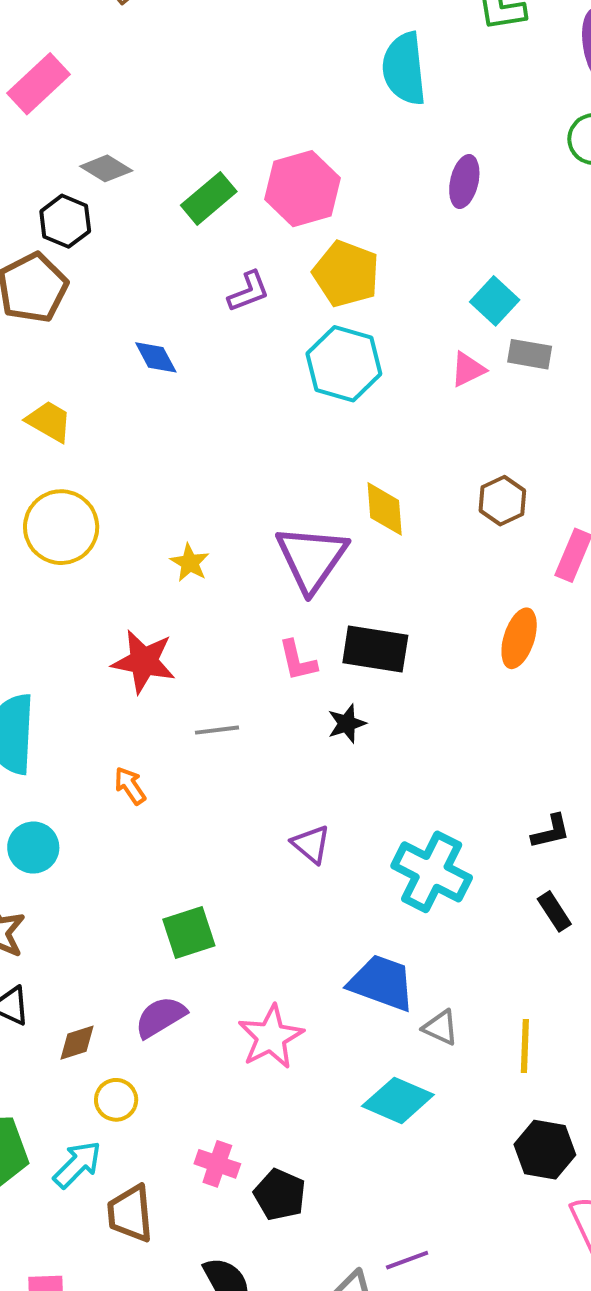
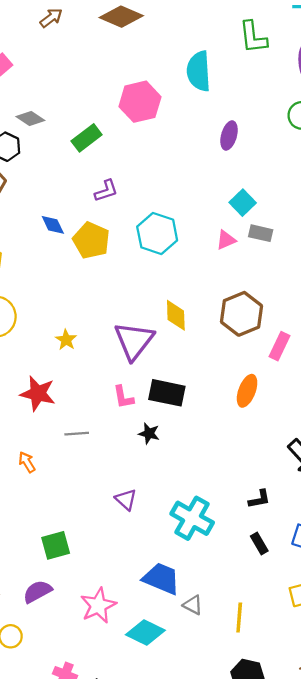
pink hexagon: (303, 189) -> (140, 102), moved
yellow pentagon: (346, 274) -> (91, 240), moved
brown hexagon: (502, 501) -> (242, 314), size x1.6
black star: (347, 724) -> (149, 433), turned 30
cyan diamond: (398, 1100) -> (145, 633), moved

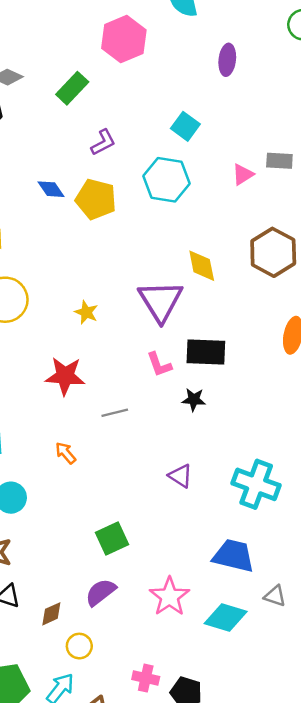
cyan square: (243, 203) -> (185, 126), moved
gray triangle: (193, 605) -> (275, 596), moved

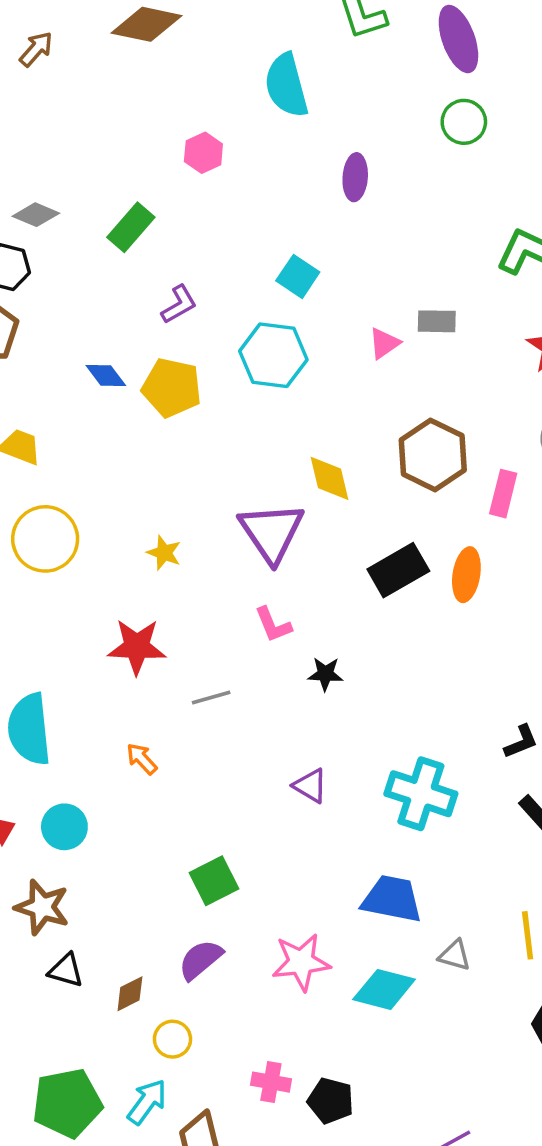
pink hexagon: (124, 39) -> (203, 153), size x0.6
black rectangle: (206, 352) -> (398, 570), moved, turned -30
pink star: (169, 597) -> (301, 962), turned 30

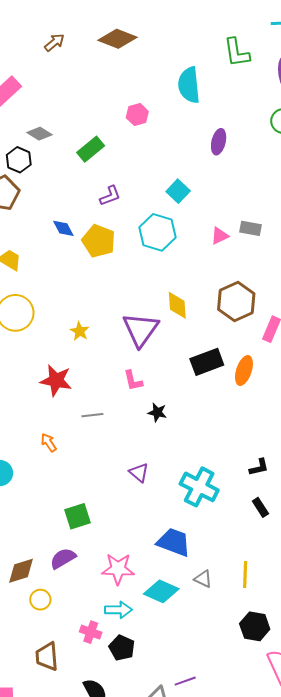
brown diamond: (130, 994) -> (21, 571), size x1.4
cyan arrow: (147, 1102) -> (118, 610), moved, turned 44

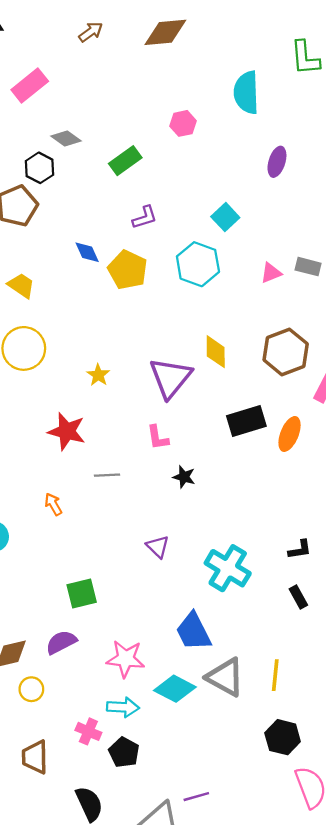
brown diamond: (117, 39) -> (165, 32), turned -30
blue trapezoid: (174, 542) -> (193, 632), turned -141
gray triangle: (203, 579) -> (225, 677), size x1.8

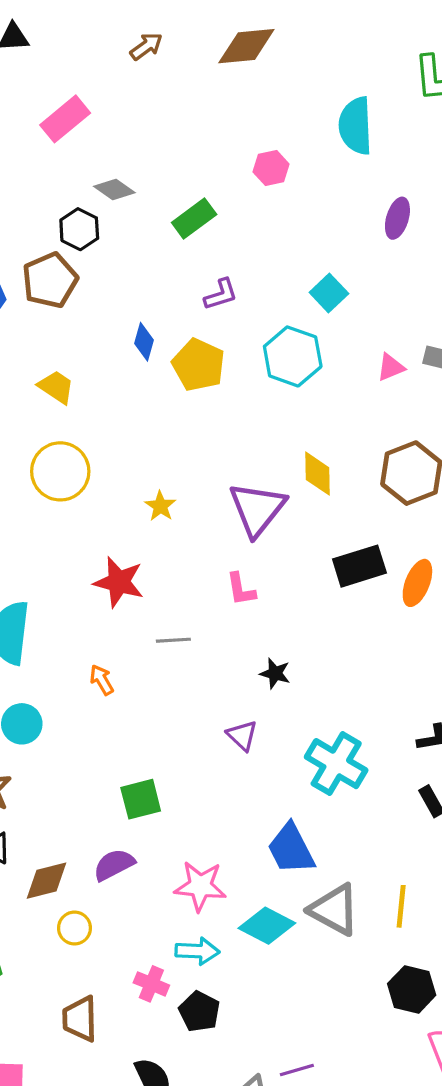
blue diamond: (87, 252) -> (144, 342), turned 40
black star: (184, 477) -> (275, 673), moved

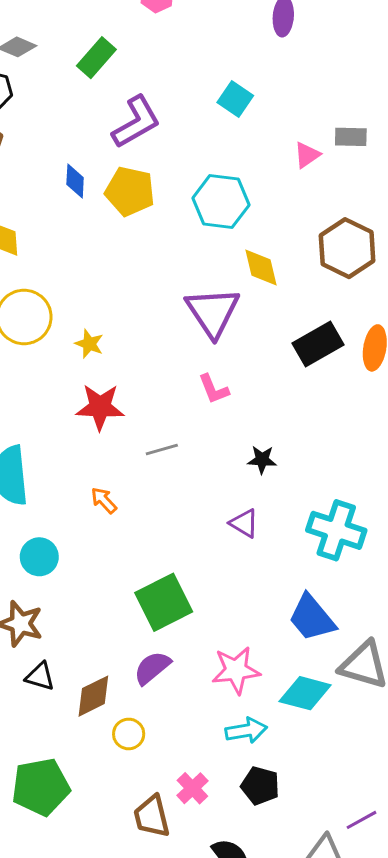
purple L-shape: (221, 294) -> (136, 122), size x1.6
cyan hexagon: (293, 356) -> (221, 201), moved
yellow star: (160, 506) -> (89, 344), moved
green square: (141, 799) -> (164, 602), size x1.4
pink cross: (151, 984) -> (192, 788), moved, turned 36

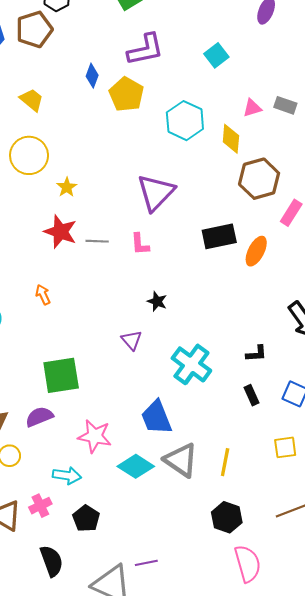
yellow diamond: (261, 267) -> (231, 139), moved
gray line: (162, 450) -> (97, 241), moved
cyan arrow: (246, 731) -> (67, 476), moved

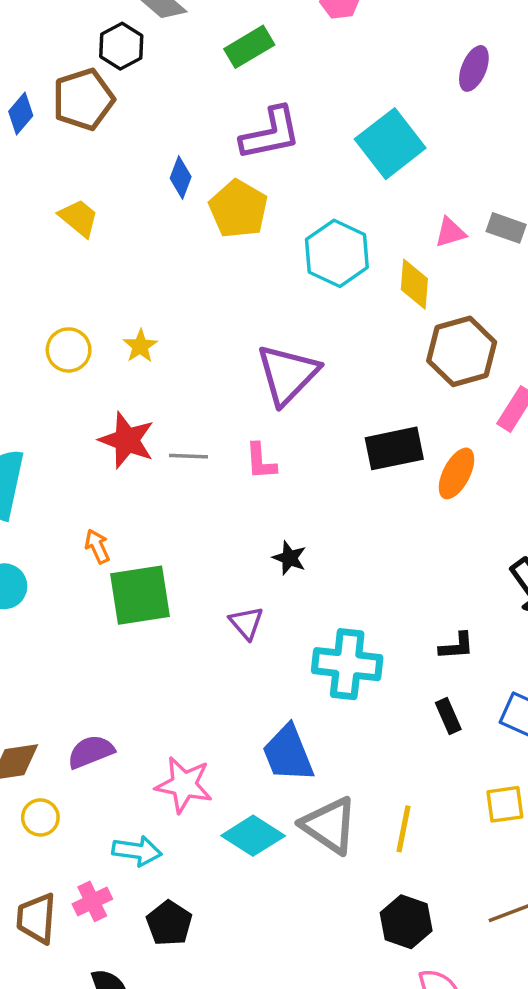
cyan square: (216, 55) -> (390, 144), size x1.6
yellow circle: (29, 155) -> (69, 350), moved, size x0.7
yellow star: (67, 187) -> (140, 346), moved
cyan cross: (191, 364) -> (347, 664), turned -30
green square: (61, 375) -> (140, 595), moved

